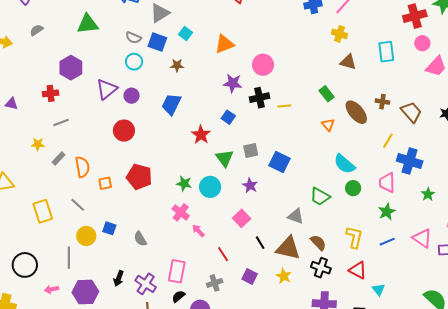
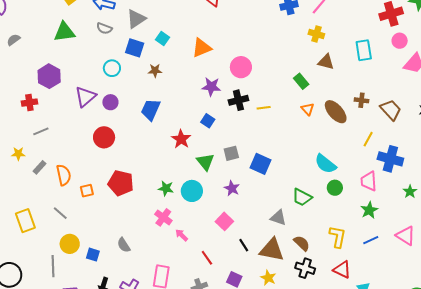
gray semicircle: (133, 38) -> (104, 28), moved
green rectangle: (327, 94) -> (301, 81), moved
orange triangle: (328, 125) -> (308, 109), moved
blue square: (109, 228) -> (93, 255), moved

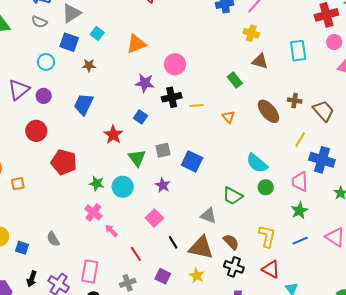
orange triangle: (308, 109) -> (228, 117), moved
red pentagon: (121, 183) -> (64, 162), moved

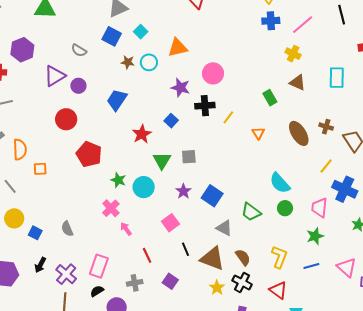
gray semicircle: (39, 22) -> (79, 50), moved
cyan circle: (46, 62) -> (149, 62), moved
yellow line: (197, 106) -> (228, 117), turned -56
blue square: (192, 161) -> (212, 196), moved
yellow star: (197, 276) -> (217, 288), moved

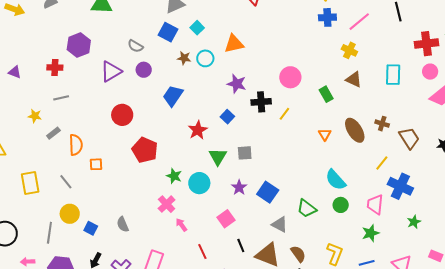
pink circle: (213, 73) -> (290, 77), moved
purple circle: (78, 86) -> (144, 70), moved
orange triangle: (258, 133) -> (325, 134), moved

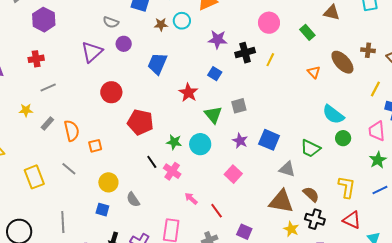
purple hexagon: (79, 45) -> (44, 20), moved
yellow circle: (70, 214) -> (108, 182), moved
pink arrow: (181, 225) -> (191, 199), moved
black line: (241, 246) -> (152, 162), moved

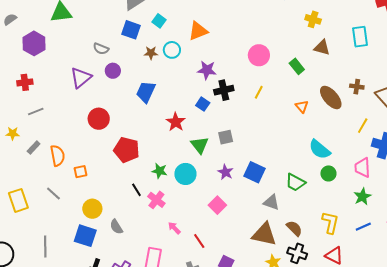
black cross: (245, 53) -> (224, 90), moved
blue square: (102, 210) -> (85, 236), size x1.6

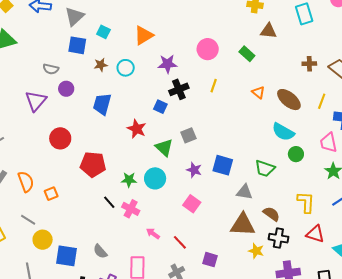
cyan circle: (172, 50) -> (126, 68), moved
purple star: (207, 70) -> (167, 64), moved
brown ellipse: (331, 97) -> (289, 100), moved
yellow circle: (92, 209) -> (43, 240), moved
gray semicircle: (116, 227) -> (100, 251), moved

